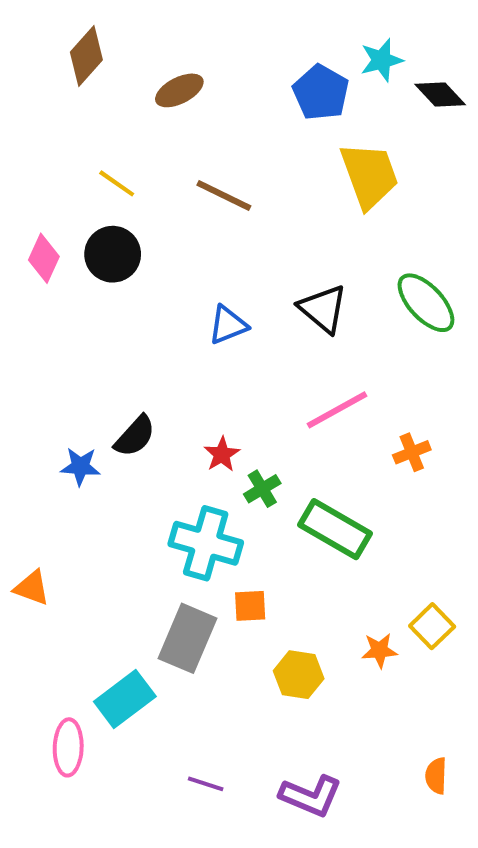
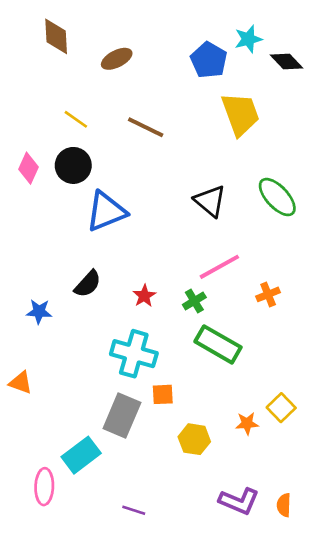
brown diamond: (86, 56) -> (56, 36), turned -45
blue triangle: (228, 325) -> (106, 212), moved, size x1.6
blue star: (80, 466) -> (39, 312), moved
green cross: (262, 489) -> (194, 301), moved
purple L-shape: (311, 796) -> (239, 501), moved

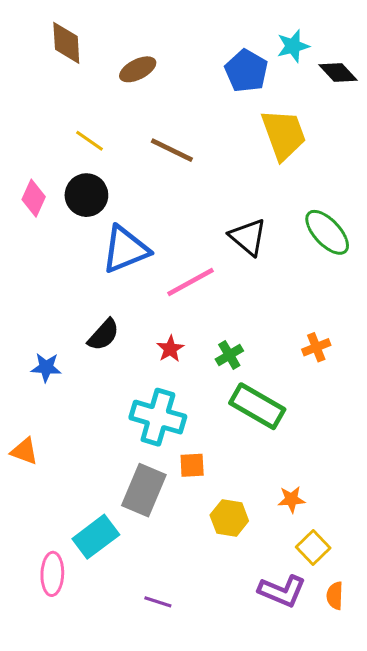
pink line: (219, 267) -> (190, 282), moved
yellow square: (281, 408) -> (313, 548), moved

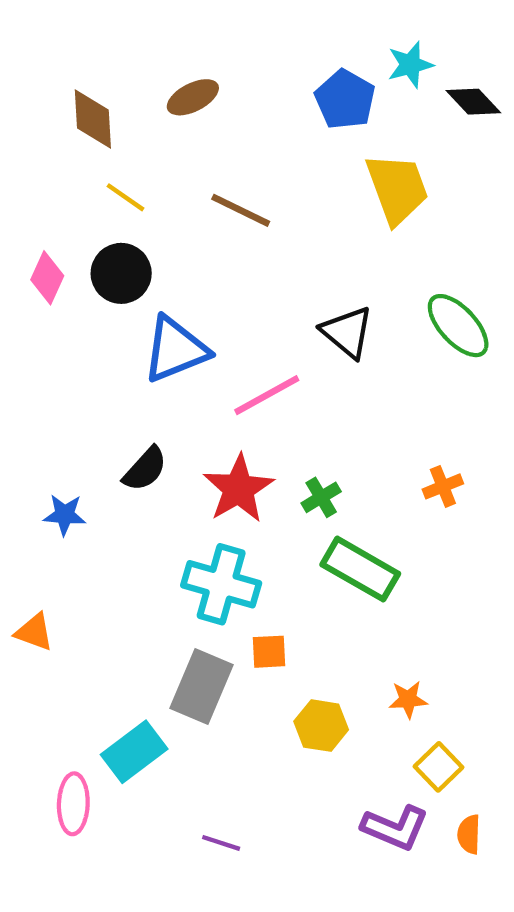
brown diamond: (66, 43) -> (93, 119), moved
red star: (170, 349) -> (239, 489), size x1.8

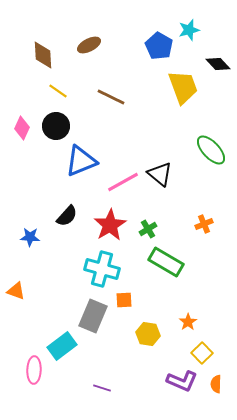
black diamond: (473, 102) -> (218, 64), moved
black triangle: (347, 332) -> (160, 174), moved
orange star: (408, 699) -> (188, 322), turned -30

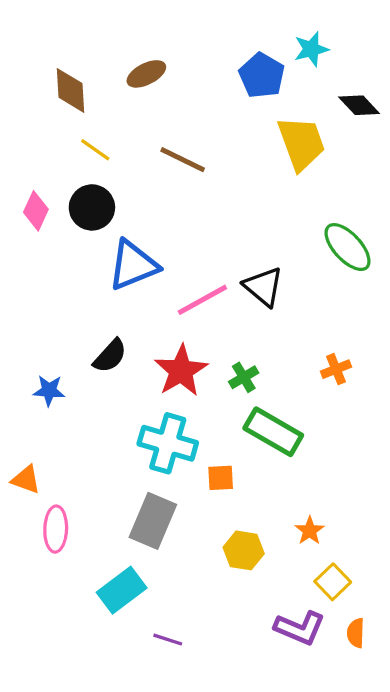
orange square: (124, 300) -> (221, 478), moved
cyan rectangle: (62, 346) -> (122, 590), moved
pink ellipse: (34, 370) -> (56, 529), moved

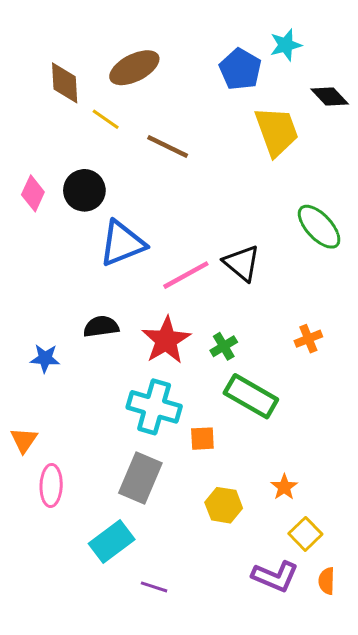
brown ellipse: (146, 74) -> (134, 68), size x1.4
yellow line: (95, 150) -> (106, 119), moved
black semicircle: (110, 356) -> (101, 327), turned -140
orange triangle: (26, 480) -> (24, 440), turned 44

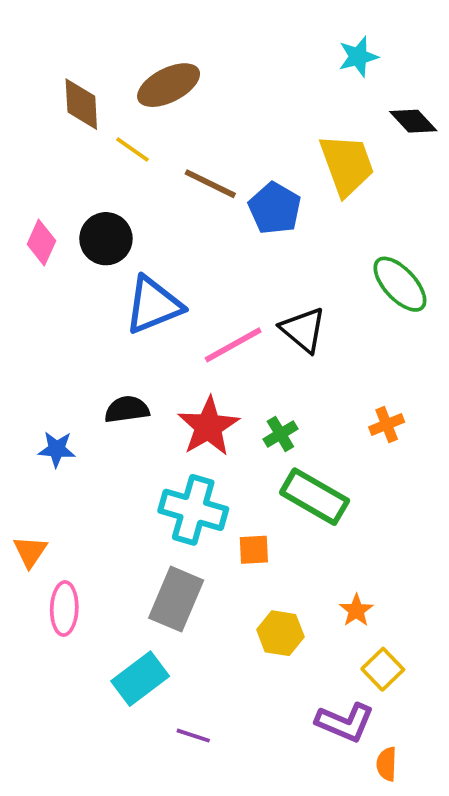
blue pentagon: (240, 69) -> (275, 208), moved
orange semicircle: (327, 581) -> (387, 764), moved

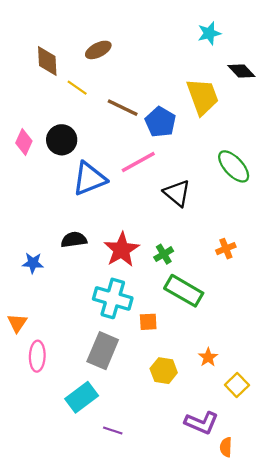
brown ellipse: (169, 85) -> (98, 50), size x0.7
pink line: (233, 345) -> (138, 162), moved
yellow square: (383, 669) -> (237, 385), moved

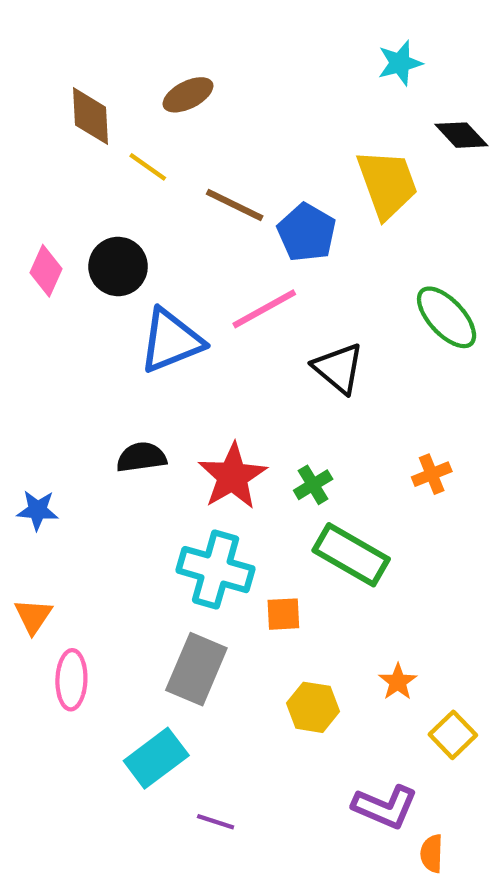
blue star: (33, 263) -> (38, 510), moved

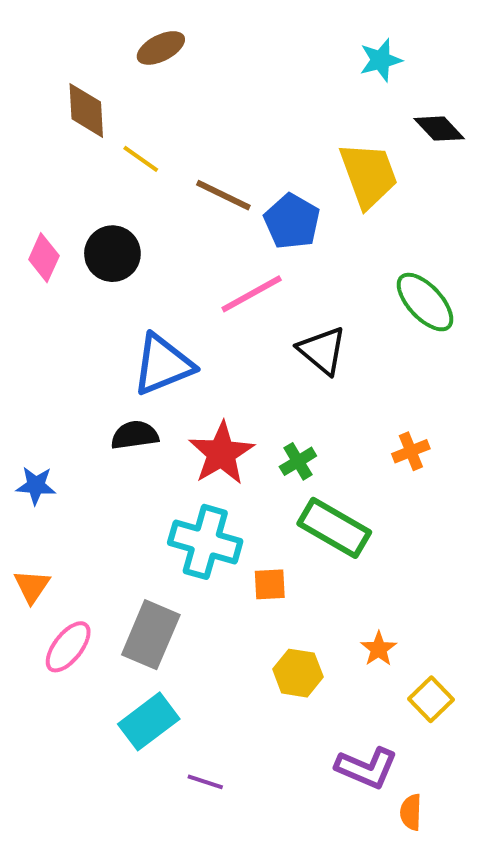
brown ellipse: (188, 95) -> (161, 48), moved
blue triangle: (171, 341) -> (163, 365), moved
gray rectangle: (196, 669) -> (151, 635), moved
pink ellipse: (71, 680) -> (68, 647), turned 36

